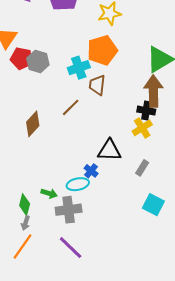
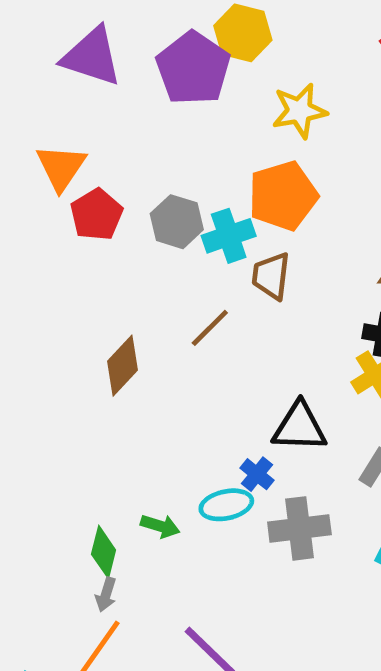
red pentagon: (22, 58) -> (97, 215), turned 30
gray hexagon: (38, 61) -> (177, 222), moved
gray cross: (69, 210) -> (299, 528), moved

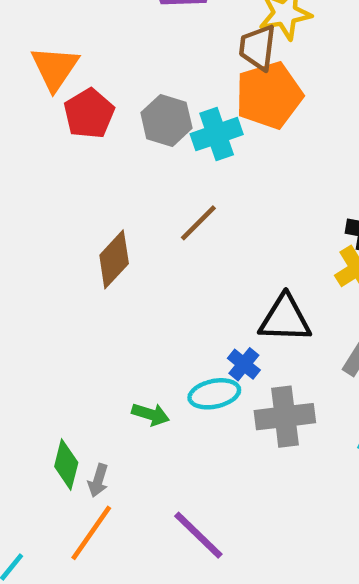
brown trapezoid: (271, 276) -> (258, 47), moved
green diamond: (104, 552) -> (66, 464), moved

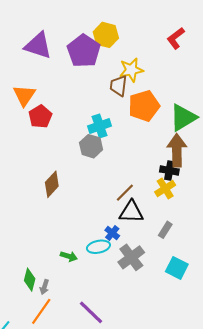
orange pentagon: (269, 95) -> (144, 106), moved
gray hexagon: (166, 120) -> (91, 146), moved
brown line: (198, 223) -> (125, 193), moved
gray cross: (285, 417) -> (131, 257), turned -30

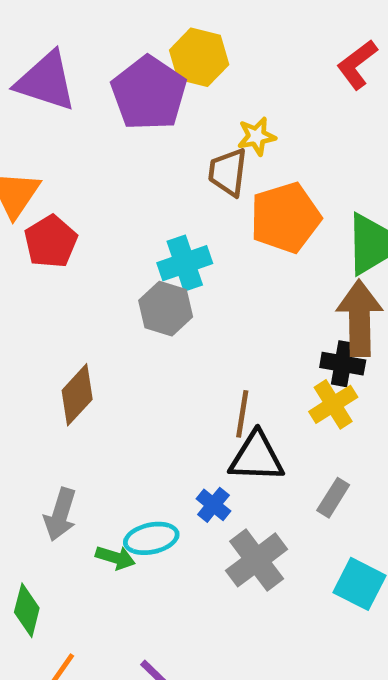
yellow star: (131, 70) -> (257, 136), size x0.7
brown line: (125, 193) -> (242, 414), turned -36
cyan ellipse: (98, 247) -> (151, 538), moved
gray arrow: (44, 287) -> (60, 514), moved, size x1.5

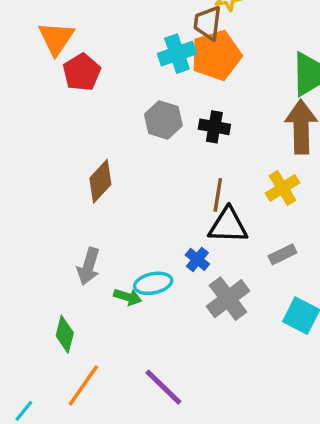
orange pentagon: (285, 218) -> (216, 55), moved
cyan cross: (185, 263) -> (177, 54), moved
black cross: (343, 364) -> (214, 127), moved
gray rectangle: (333, 498) -> (282, 254), turned 32

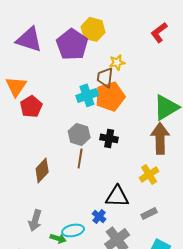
brown line: (218, 195) -> (80, 158), moved

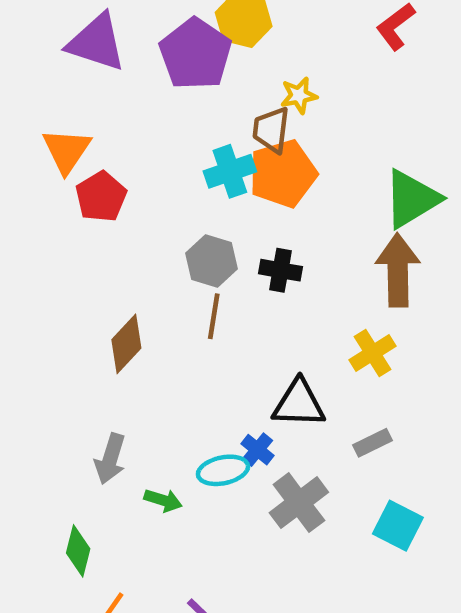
cyan ellipse: (73, 230) -> (223, 470), moved

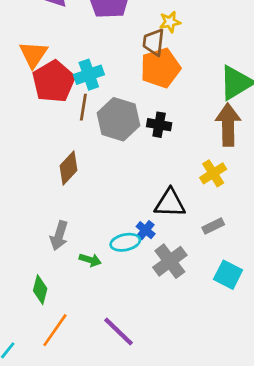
cyan cross: (230, 171) -> (89, 75), moved
red pentagon: (101, 197) -> (54, 81), size x1.4
gray hexagon: (211, 261) -> (119, 119), size x1.4
brown line: (214, 316) -> (83, 107), moved

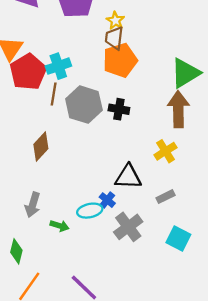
yellow star: (170, 22) -> (115, 21), moved, turned -30

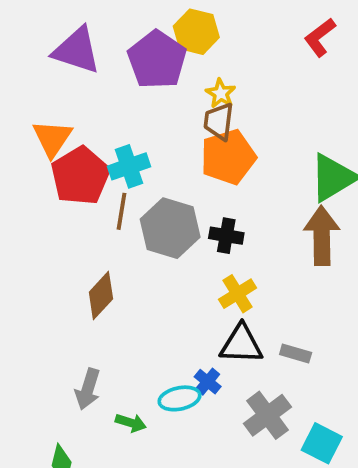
yellow cross: (166, 151) -> (238, 294), moved
gray rectangle: (166, 197) -> (296, 354), moved, turned 42
gray cross: (128, 227) -> (267, 415), moved

